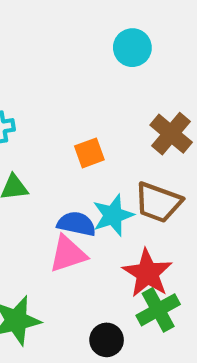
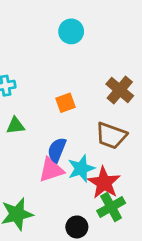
cyan circle: (132, 48) -> (71, 31), moved
cyan star: (113, 215) -> (81, 168), moved
blue semicircle: (76, 224) -> (57, 150), turned -80

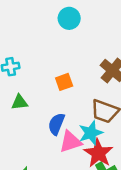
cyan star: (81, 168) -> (91, 133), moved
pink triangle: (51, 170) -> (70, 142), moved

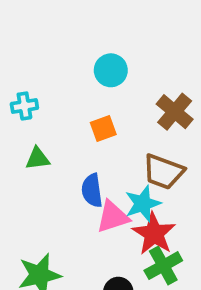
cyan circle: (69, 18) -> (111, 70), moved
blue semicircle: (56, 124) -> (92, 190), turned -30

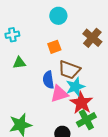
brown trapezoid: (163, 172) -> (69, 70), moved

